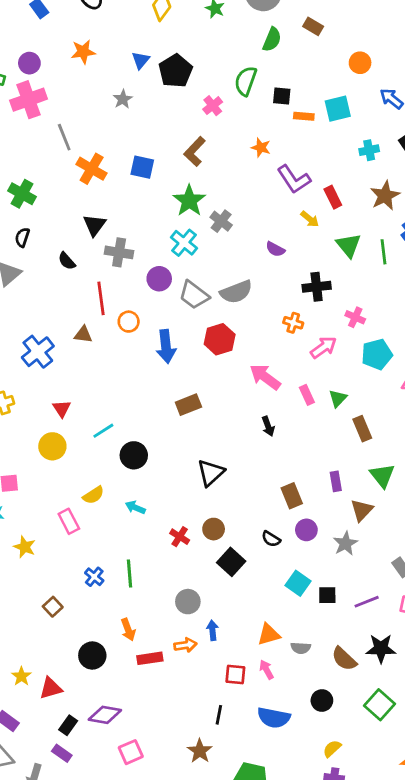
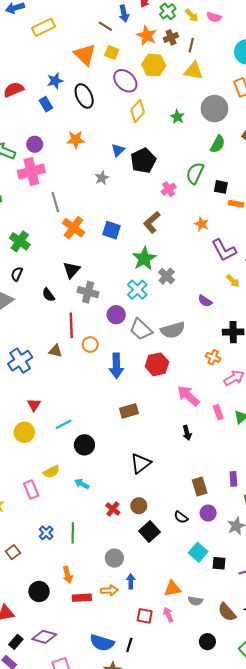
blue semicircle: (274, 718) -> (102, 643), moved

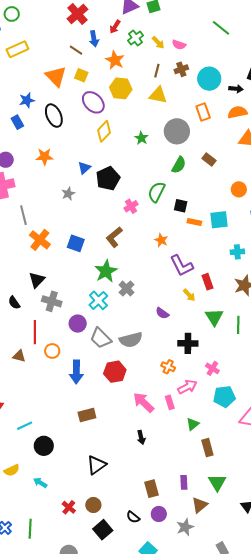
brown cross: (171, 37) -> (181, 69), moved
pink rectangle: (218, 412) -> (170, 402), moved

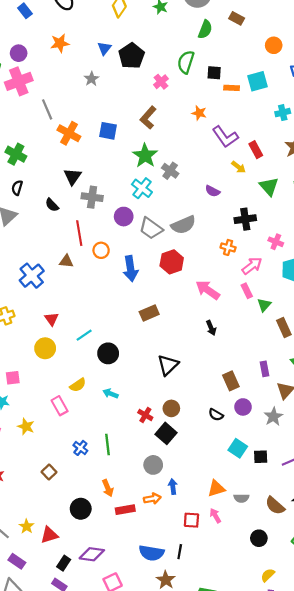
pink rectangle: (170, 402) -> (247, 291), moved
black square: (103, 530) -> (166, 433), moved

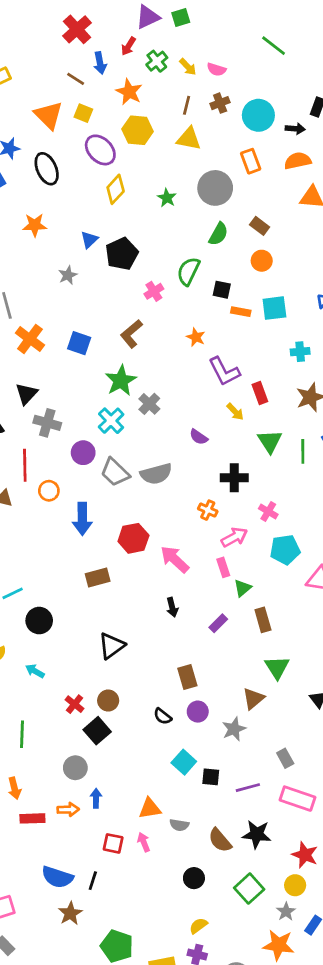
orange circle: (274, 45) -> (262, 261), moved
red hexagon: (172, 262) -> (133, 538), moved
purple rectangle: (265, 369) -> (218, 623), moved, turned 48

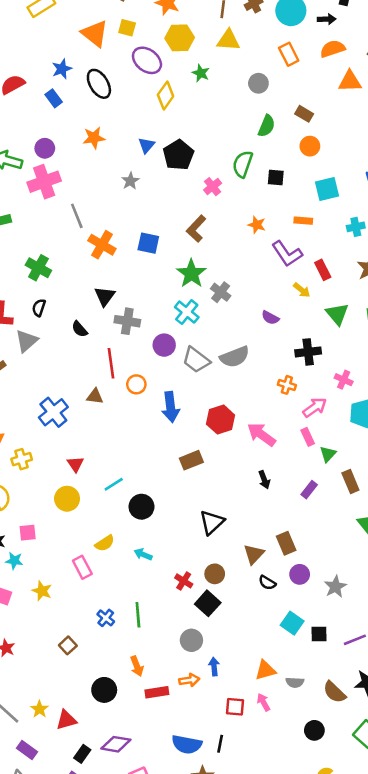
gray circle: (215, 188) -> (258, 83), size x0.6
green star: (167, 198) -> (201, 73), moved
orange rectangle: (241, 312) -> (303, 221), moved
brown triangle: (253, 699) -> (254, 554), moved

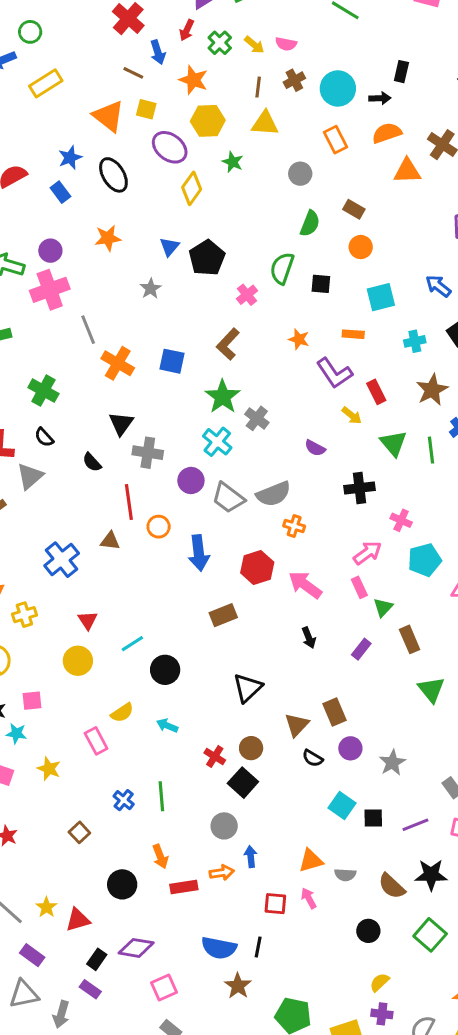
black semicircle: (39, 308) -> (44, 437), turned -60
orange cross: (287, 385) -> (294, 526), moved

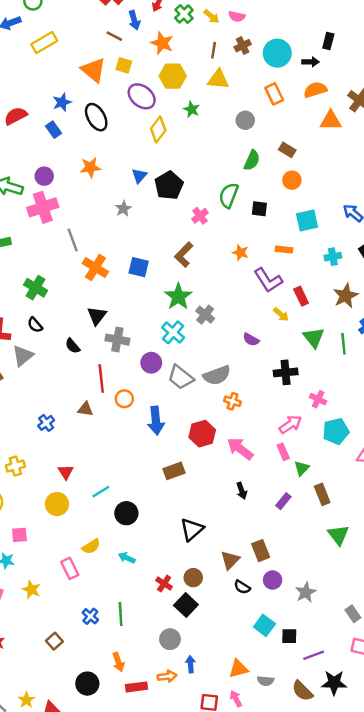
blue cross: (62, 560) -> (46, 423), size x0.6
purple line: (415, 825) -> (314, 655), moved

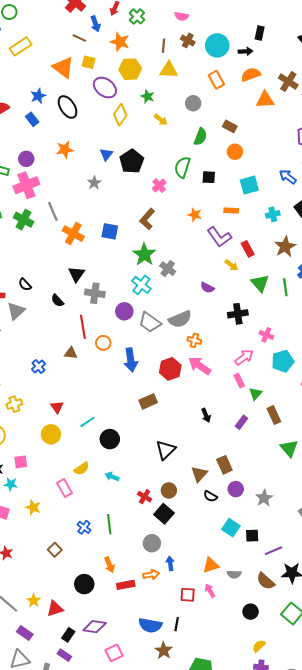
yellow arrow: (211, 16) -> (161, 120), moved
brown cross: (243, 46) -> (188, 40), turned -32
green cross: (36, 288) -> (24, 220), moved
pink arrow: (240, 449) -> (200, 366), moved

